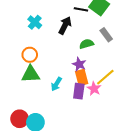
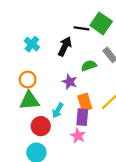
purple star: (79, 64) -> (70, 82), moved
pink star: (94, 89) -> (78, 136), moved
red circle: (20, 119) -> (41, 126), moved

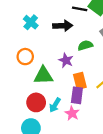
black arrow: (65, 46) -> (63, 26), turned 60
green triangle: (29, 101) -> (43, 76), moved
cyan arrow: (58, 110) -> (55, 105), moved

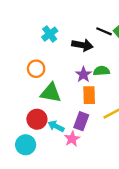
purple star: (66, 60) -> (83, 75), moved
orange rectangle: (80, 81) -> (89, 95), moved
cyan arrow: (55, 105) -> (56, 126), turned 72

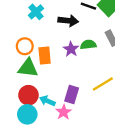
green triangle: (51, 93) -> (28, 68), moved
orange rectangle: (89, 95) -> (45, 55), moved
cyan circle: (26, 145) -> (27, 114), moved

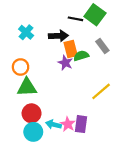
orange rectangle: (45, 55) -> (71, 49), moved
purple rectangle: (72, 94) -> (81, 124), moved
cyan arrow: (47, 101) -> (54, 124), moved

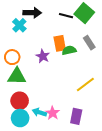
black arrow: (58, 36) -> (32, 13), moved
purple star: (65, 63) -> (43, 56), moved
purple rectangle: (81, 124) -> (76, 116), moved

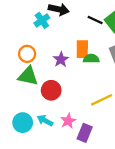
red circle: (20, 101) -> (51, 90), moved
pink star: (53, 113) -> (68, 121), moved

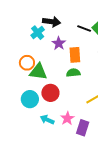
purple star: (61, 59) -> (59, 43), moved
green semicircle: (91, 59) -> (73, 73), moved
green triangle: (28, 76) -> (38, 72), moved
cyan circle: (23, 123) -> (30, 99), moved

